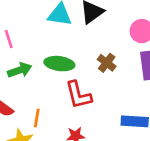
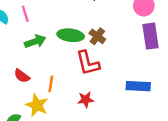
brown cross: (107, 63) -> (97, 36), moved

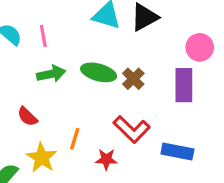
purple rectangle: (151, 36) -> (184, 85), moved
red L-shape: (88, 63) -> (132, 129), moved, turned -40
orange line: (51, 84) -> (75, 139), moved

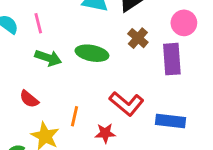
green arrow: (51, 74) -> (48, 58), turned 35
brown cross: (133, 79) -> (138, 38), moved

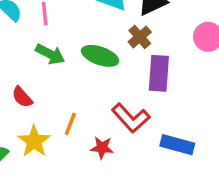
brown cross: (138, 38) -> (140, 37), moved
purple rectangle: (172, 59) -> (159, 73), moved

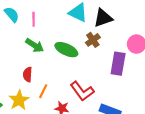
purple rectangle: (159, 73) -> (118, 64), moved
red semicircle: (22, 97) -> (28, 74), moved, turned 40

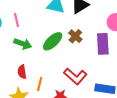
brown cross: (93, 40) -> (75, 36), moved
green ellipse: (66, 50) -> (53, 41), turned -55

